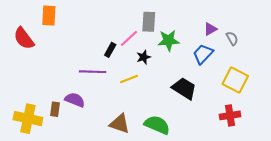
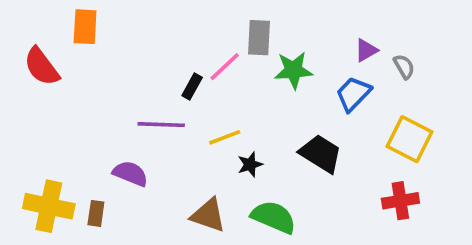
black star: (144, 57) -> (250, 164), moved
brown rectangle: (55, 109) -> (96, 213), moved

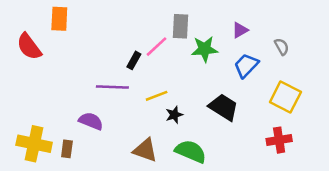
purple triangle: (366, 50) -> (240, 30), moved

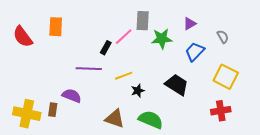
orange rectangle: (59, 19) -> (56, 27), moved
brown rectangle: (67, 149) -> (53, 110), moved

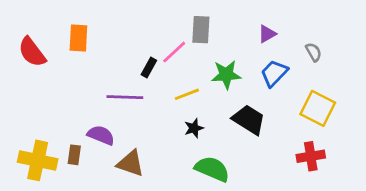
green star: (162, 39) -> (226, 75), moved
yellow line: (124, 76) -> (187, 94), moved
brown triangle: (115, 119) -> (131, 163), moved

